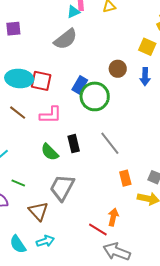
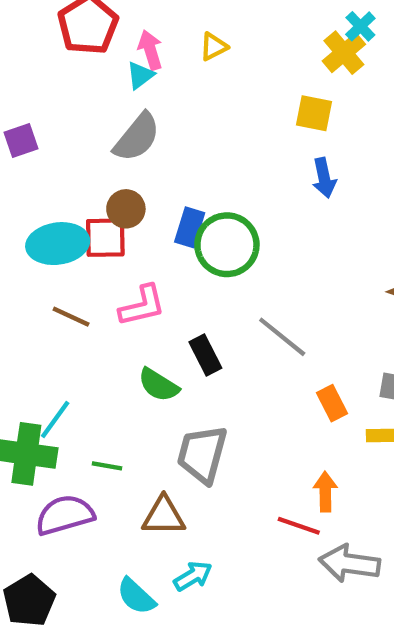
brown circle: (118, 69) -> (126, 209), moved
brown triangle: (38, 211) -> (164, 516), turned -35

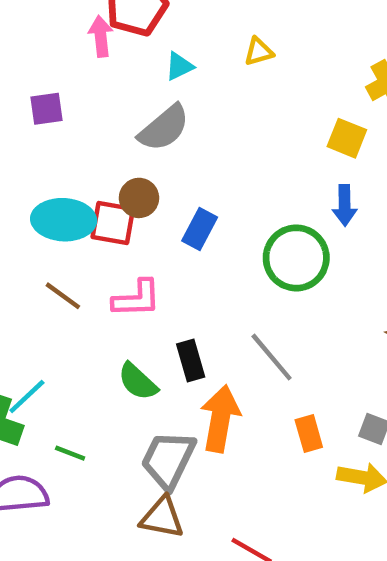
pink arrow: (150, 50) -> (101, 36), moved
green circle: (227, 245) -> (296, 258), moved
orange arrow: (325, 492) -> (220, 419), moved, size x1.6
brown triangle: (164, 516) -> (162, 518), moved

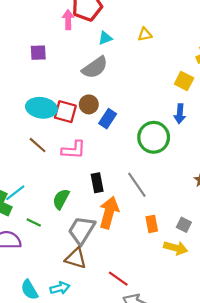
brown circle: (139, 198) -> (89, 104), moved
green semicircle: (138, 382) -> (61, 199), moved, turned 70

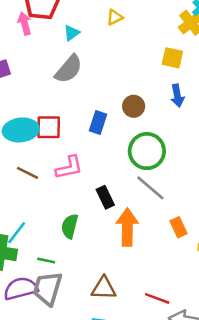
brown circle: (89, 104) -> (134, 106), moved
green circle: (154, 137) -> (147, 151), moved
gray trapezoid: (82, 230) -> (48, 289), moved

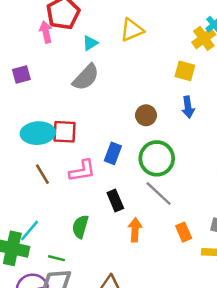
yellow triangle: (115, 17) -> (132, 30), size x1.5
blue rectangle: (98, 123) -> (113, 153), moved
brown line: (27, 173) -> (42, 174), turned 30
orange arrow: (127, 227) -> (135, 230), size x0.7

